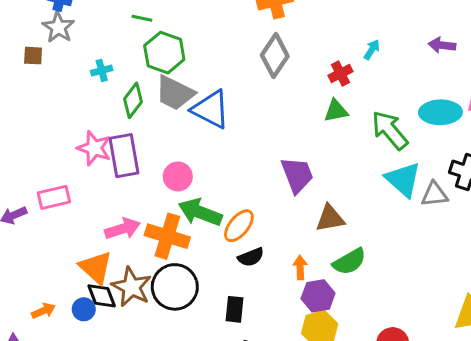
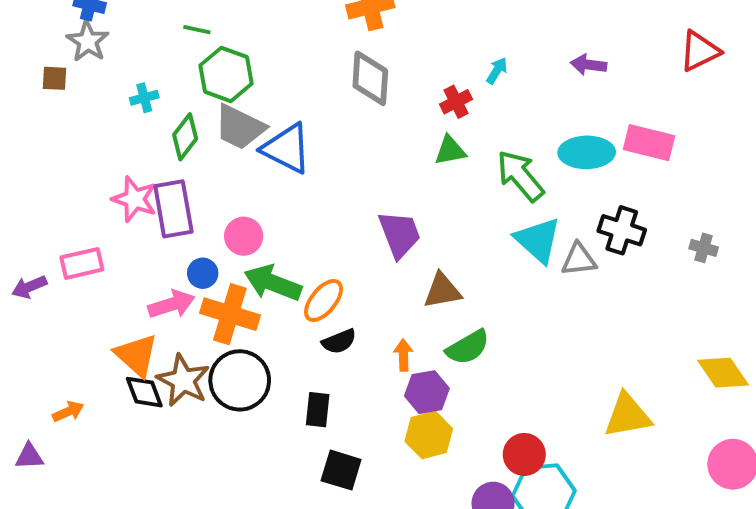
gray diamond: (275, 56) -> (370, 78), turned -30
blue circle: (84, 309) -> (203, 273), moved

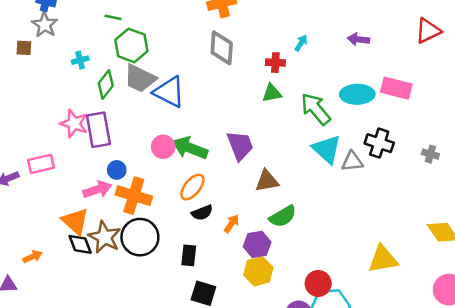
red cross: (456, 102) -> (275, 63), turned 30
pink circle: (244, 236) -> (163, 147), moved
green arrow: (273, 283) -> (190, 148), moved
orange arrow: (403, 355) -> (231, 224), moved, turned 36

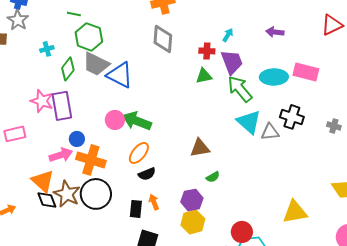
purple trapezoid: (240, 146) -> (232, 62), moved
green semicircle: (283, 216) -> (213, 177), size x0.6
orange arrow: (231, 224) -> (154, 202), moved, turned -56

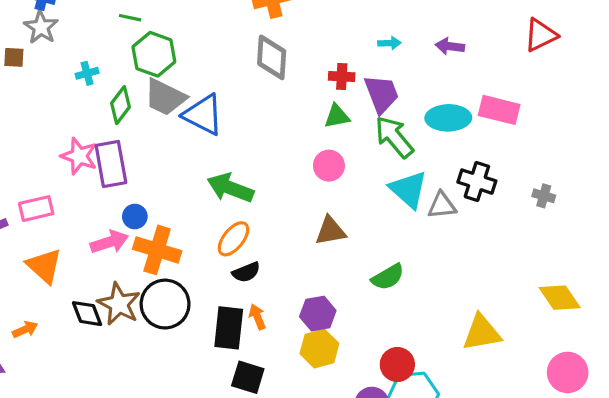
cyan arrow: (228, 35) -> (389, 43), moved, turned 56
pink circle: (115, 120) -> (329, 166), moved
green semicircle: (213, 177) -> (388, 277), moved, size x1.5
orange triangle: (43, 181) -> (44, 266), moved
black rectangle: (136, 209) -> (229, 328), size x1.5

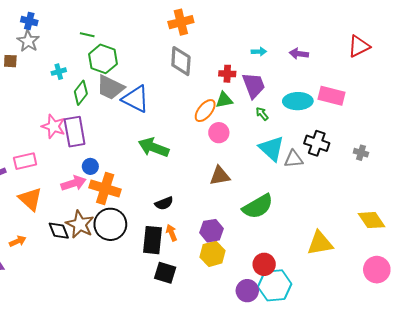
green arrow: (394, 137) -> (262, 114), size x0.5
orange ellipse: (233, 239) -> (205, 111), moved
green semicircle: (388, 277) -> (258, 206), size x1.4

